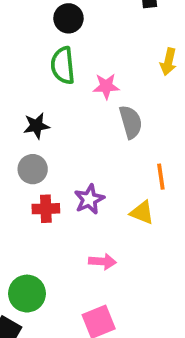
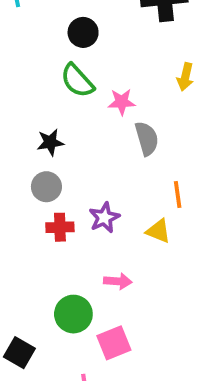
green semicircle: (63, 65) -> (77, 81), turned -36
green circle: (27, 294) -> (73, 314), moved

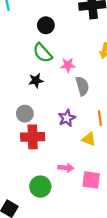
black star: (50, 142) -> (36, 81), moved
purple star: (104, 218) -> (67, 118), moved
red cross: (60, 227) -> (33, 137), size x1.5
pink square: (114, 343) -> (91, 180), moved, turned 30

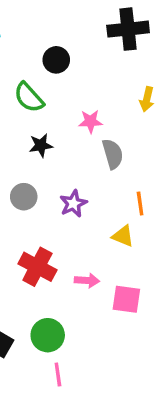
green semicircle: (43, 53) -> (29, 97), moved
purple star: (67, 118) -> (73, 204), moved
red cross: (33, 137) -> (37, 267), moved, turned 30
green circle: (40, 187) -> (48, 335), moved

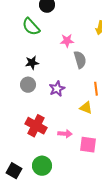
black star: (41, 145) -> (32, 63), moved

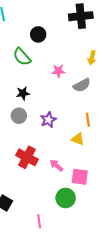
gray semicircle: (80, 60) -> (82, 85), moved, turned 78
pink arrow: (65, 134) -> (56, 165), turned -144
green circle: (42, 166) -> (66, 198), moved

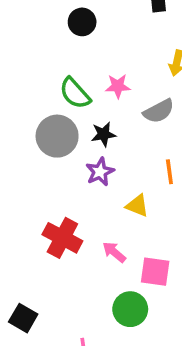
green semicircle: (22, 57) -> (75, 93), moved
black star: (23, 93) -> (103, 134), moved
gray circle: (19, 116) -> (57, 136), moved, size x1.5
yellow triangle: (78, 139) -> (137, 206), moved

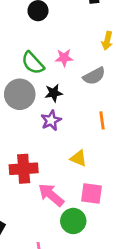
yellow triangle: (137, 206) -> (78, 158), moved
red cross: (62, 238) -> (24, 169), turned -32
pink arrow: (114, 252) -> (51, 195), moved, size x1.5

